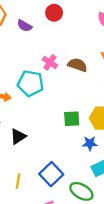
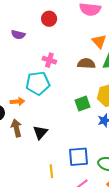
red circle: (54, 13) -> (49, 19), moved
brown semicircle: (78, 65) -> (86, 64), moved
blue square: (51, 174) -> (79, 157), turned -35

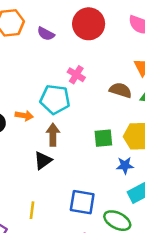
red circle: (49, 19) -> (89, 24), size x1.6
brown arrow: (16, 128) -> (53, 135), moved
yellow line: (51, 171) -> (32, 210), moved

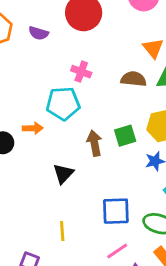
brown arrow: (53, 135) -> (94, 143), moved

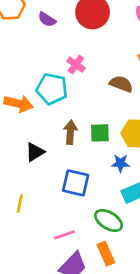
orange arrow: (33, 128) -> (19, 104), size x1.5
blue square: (116, 211) -> (76, 183), moved

